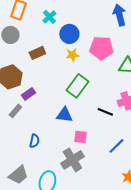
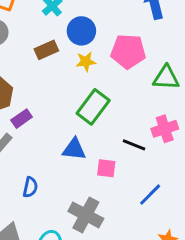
brown rectangle: (37, 53) -> (46, 50), moved
pink square: (80, 137) -> (106, 168), moved
gray cross: (72, 160) -> (86, 215), turned -30

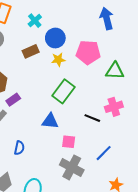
pink square: (106, 168) -> (69, 142), moved
gray cross: (86, 215) -> (72, 167), moved

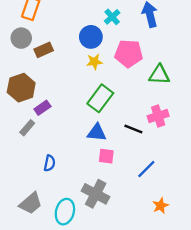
cyan cross: (35, 21) -> (112, 17), moved
brown rectangle: (31, 51) -> (44, 50), moved
blue triangle: (50, 121) -> (97, 133), moved
gray cross: (72, 167) -> (96, 194), moved

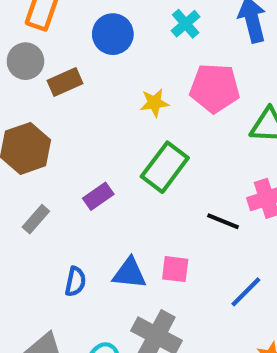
blue circle: (91, 37) -> (113, 34), moved
purple rectangle: (42, 108) -> (98, 196), moved
blue triangle: (97, 133) -> (129, 273), moved

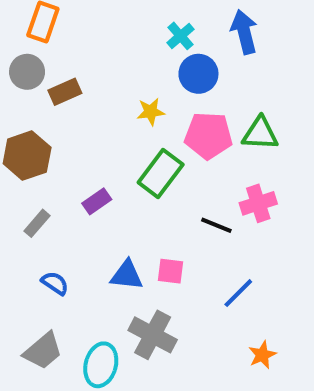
blue circle: (113, 34) -> (198, 74), moved
pink pentagon: (215, 88) -> (208, 136), moved
blue semicircle: (75, 282) -> (55, 283), moved, turned -68

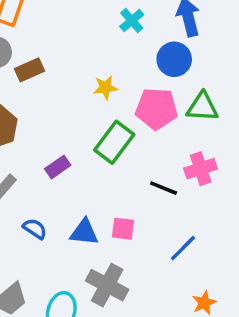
blue circle: (198, 74) -> (174, 59), moved
blue semicircle: (55, 283) -> (35, 229), moved

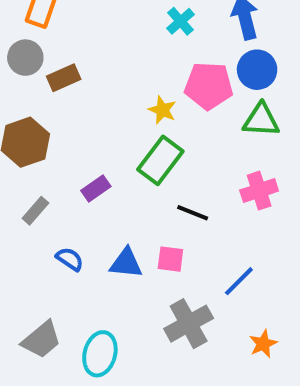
blue circle: (174, 59) -> (257, 70), moved
yellow star: (105, 88) -> (162, 110), moved, turned 30
pink pentagon: (157, 109) -> (209, 86), moved
black line: (164, 188) -> (193, 213), moved
gray cross: (107, 285) -> (189, 324), moved, turned 33

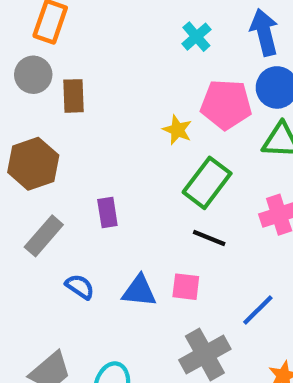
brown rectangle: (64, 78) -> (74, 96), turned -68
green rectangle: (160, 160) -> (207, 183), moved
purple rectangle: (96, 189) -> (107, 213), turned -64
gray rectangle: (35, 211) -> (44, 236), size x1.4

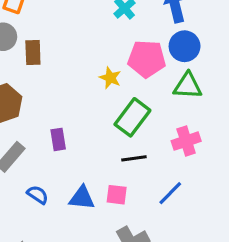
black line: (209, 238) -> (134, 158), turned -30
blue line: (258, 310) -> (170, 193), moved

